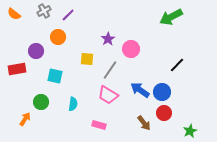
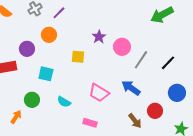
gray line: (110, 70) -> (141, 60), moved
blue circle: (162, 92) -> (177, 93), moved
cyan semicircle: (73, 104) -> (64, 102), turned 112

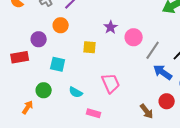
blue arrow: (131, 88) -> (163, 72), moved
pink trapezoid: (99, 93) -> (111, 83), turned -145
pink rectangle: (90, 123) -> (94, 113), moved

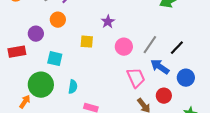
pink circle: (134, 37) -> (124, 47), moved
pink trapezoid: (111, 83) -> (136, 78), moved
green circle: (44, 90) -> (41, 85), size x1.6
cyan semicircle: (76, 92) -> (73, 87), turned -112

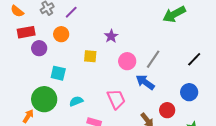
black line: (177, 48) -> (194, 59), moved
red rectangle: (17, 52) -> (26, 32), moved
blue arrow: (160, 67) -> (145, 82), moved
pink trapezoid: (136, 78) -> (116, 99), moved
cyan semicircle: (73, 87) -> (76, 101), turned -120

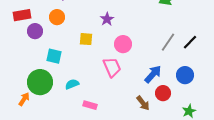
gray line: (153, 59) -> (168, 42), moved
blue arrow: (145, 82) -> (153, 74), moved, turned 96
pink trapezoid: (116, 99) -> (112, 67), moved

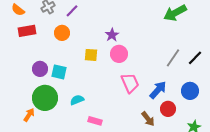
purple circle: (35, 31) -> (40, 69), moved
pink circle: (123, 44) -> (119, 54), moved
pink trapezoid: (112, 67) -> (130, 83), moved

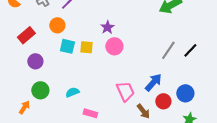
red rectangle: (27, 31) -> (26, 35), moved, turned -30
cyan square: (59, 72) -> (67, 46), moved
pink trapezoid: (130, 83) -> (125, 91), moved
blue circle: (190, 91) -> (185, 93), moved
green circle: (45, 98) -> (40, 90), size x0.7

